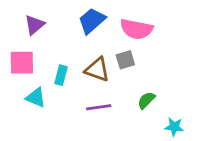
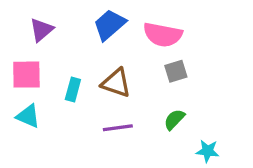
gray square: (125, 60) -> (176, 71), moved
cyan triangle: (36, 98) -> (28, 116), moved

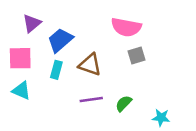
blue trapezoid: (110, 25) -> (60, 40), moved
green semicircle: (174, 119) -> (124, 103), moved

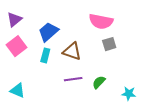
purple triangle: (32, 23) -> (14, 19), moved
pink square: (20, 58) -> (16, 46), turned -36
cyan triangle: (21, 90) -> (18, 90), moved

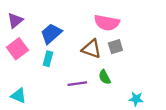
brown triangle: (72, 51) -> (91, 49), moved
green semicircle: (99, 82) -> (105, 77), moved, turned -72

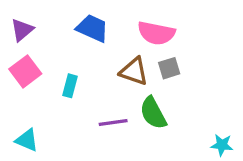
blue trapezoid: (51, 34) -> (92, 28), moved, turned 65
green semicircle: (105, 77) -> (153, 113), size x1.5
cyan star: (136, 99) -> (222, 145), moved

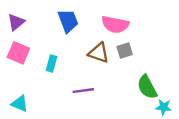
blue trapezoid: (92, 28) -> (68, 21), turned 45
pink square: (25, 71) -> (18, 53), turned -30
green semicircle: (153, 113) -> (147, 87), moved

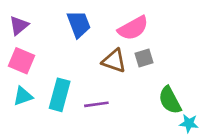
pink semicircle: (115, 24) -> (133, 28), turned -40
cyan rectangle: (51, 63) -> (60, 95), moved, size x1.6
cyan triangle: (20, 104) -> (23, 96), moved, turned -42

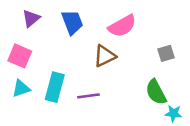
purple triangle: (19, 25) -> (31, 18), moved
gray square: (144, 58) -> (166, 53), moved
brown triangle: (114, 61) -> (105, 56), turned -45

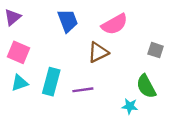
purple triangle: (31, 18) -> (13, 17), moved
gray square: (166, 53) -> (156, 50), turned 35
cyan star: (173, 113) -> (130, 106), moved

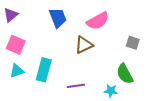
purple line: (83, 90) -> (76, 86), moved

